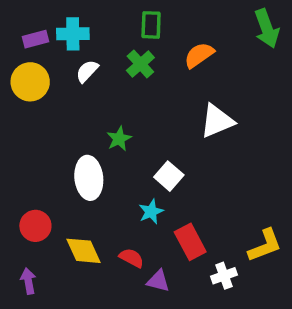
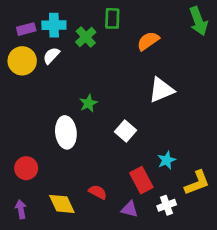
green cross: (140, 64) -> (86, 37), moved
white semicircle: (87, 71) -> (51, 56), moved
cyan star: (151, 212) -> (167, 160), moved
yellow diamond: (83, 251) -> (62, 204), moved
purple triangle: (158, 281) -> (129, 209), moved

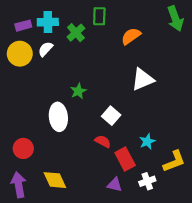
red semicircle: (98, 192) -> (103, 141), moved
purple arrow: (21, 209) -> (19, 185), size x1.5

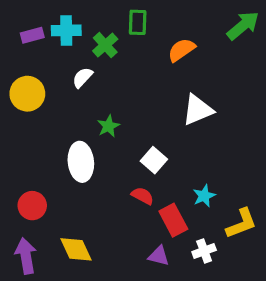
green arrow: (175, 19) -> (243, 26), turned -110
white semicircle: (46, 49) -> (82, 77), moved
yellow circle: (20, 54) -> (27, 94), moved

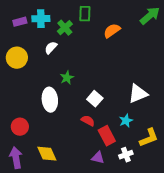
white triangle: (198, 110) -> (138, 94), moved

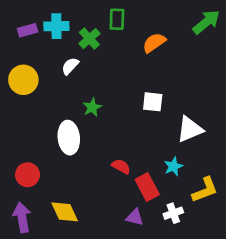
white square: (95, 99) -> (153, 102), moved, turned -35

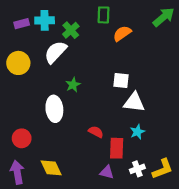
green rectangle: (117, 19) -> (104, 15), moved
white semicircle: (70, 66) -> (55, 52), size x1.6
white triangle: (190, 129) -> (134, 102), moved, turned 30
red rectangle: (147, 187) -> (117, 148), turned 30
yellow L-shape: (205, 190) -> (163, 169), moved

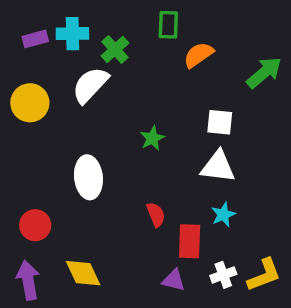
green arrow: (164, 17) -> (264, 73), moved
white square: (121, 80) -> (220, 122), moved
green star: (73, 85) -> (152, 138), moved
red semicircle: (96, 132) -> (156, 215), turned 40

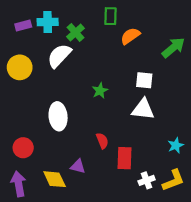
cyan star: (223, 215) -> (176, 145), moved
purple triangle: (174, 280) -> (78, 166), moved

